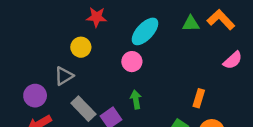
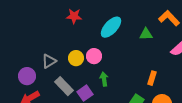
green triangle: (191, 24) -> (146, 34), moved
yellow circle: (81, 47) -> (76, 58), moved
pink circle: (132, 62) -> (94, 56), moved

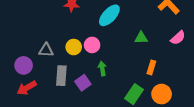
green triangle: (146, 34) -> (141, 38), moved
gray triangle: (49, 61) -> (46, 50), turned 35
gray rectangle: (64, 86) -> (61, 76), turned 48

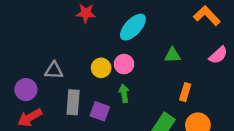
pink circle: (92, 45) -> (124, 64), moved
yellow circle: (74, 47) -> (101, 68), moved
purple square: (83, 83) -> (100, 111), turned -35

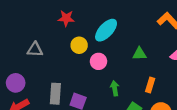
yellow circle: (101, 68) -> (79, 45), moved
gray triangle: (54, 70) -> (35, 50), moved
green arrow: (124, 93) -> (115, 88), moved

